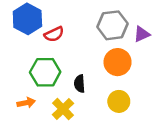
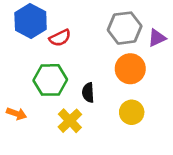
orange arrow: (26, 103) -> (17, 114), moved, turned 30

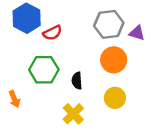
purple triangle: (157, 38) -> (137, 33), turned 42
orange arrow: (17, 114) -> (14, 99), turned 49
yellow cross: (70, 121) -> (73, 114), moved

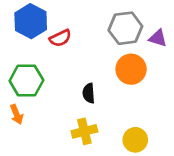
green hexagon: (44, 70) -> (26, 80), moved
yellow circle: (115, 98) -> (135, 140), moved
yellow cross: (73, 114) -> (84, 131), turned 30

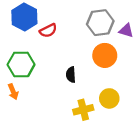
yellow cross: (84, 131) -> (83, 110), moved
yellow circle: (135, 140) -> (109, 98), moved

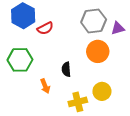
purple triangle: (126, 31) -> (118, 28), turned -32
orange arrow: (13, 92) -> (45, 86), moved

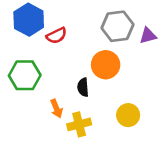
orange circle: (98, 51) -> (106, 65), moved
yellow cross: (78, 102) -> (79, 124), moved

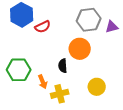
green hexagon: (25, 75) -> (19, 70), moved

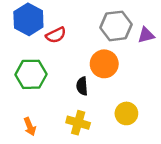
green hexagon: (19, 70) -> (31, 74), moved
orange arrow: (43, 82) -> (30, 127), moved
yellow cross: (60, 94) -> (78, 123), turned 30

